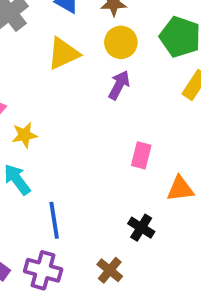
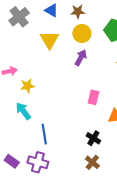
yellow triangle: (63, 53) -> (49, 40), turned -36
brown cross: (110, 270) -> (92, 162), moved

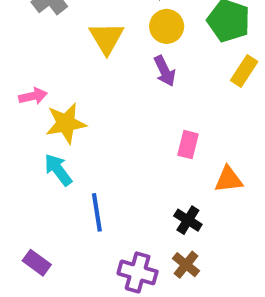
purple arrow: (81, 58) -> (165, 71), turned 126
yellow star: (27, 86) -> (66, 123), size x1.5
purple cross: (38, 162) -> (138, 272), moved

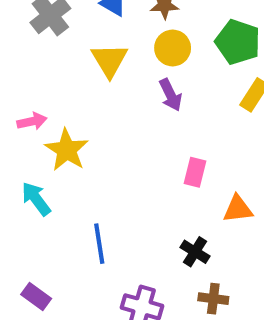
yellow star: (66, 123) -> (67, 150), turned -30
cyan arrow: (58, 170) -> (36, 199), moved
brown cross: (186, 265) -> (213, 299), moved, turned -32

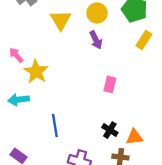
pink arrow: (32, 121) -> (16, 55), turned -119
cyan arrow: (36, 199) -> (19, 100), turned -60
orange triangle: (238, 209) -> (134, 137), moved

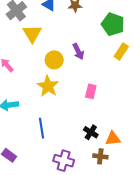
yellow circle: (97, 13) -> (54, 60), moved
yellow triangle: (61, 20) -> (32, 34), moved
yellow star: (36, 72) -> (48, 86), moved

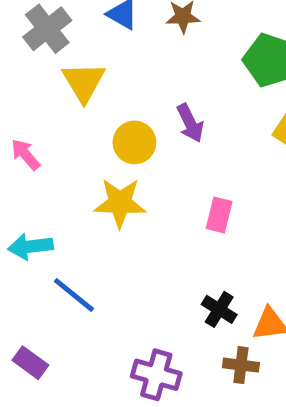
yellow star: (48, 86) -> (120, 203), turned -30
blue line: (42, 128) -> (74, 295), moved, turned -42

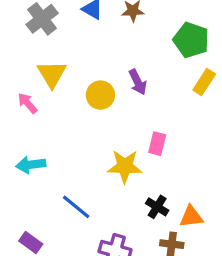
yellow triangle: (84, 82) -> (52, 74), moved
yellow star: (120, 203) -> (125, 166), moved
blue line: (74, 295) -> (76, 207), moved

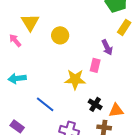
purple arrow: (138, 82) -> (107, 47), moved

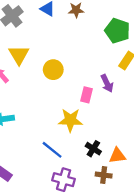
pink rectangle: (95, 65) -> (86, 95), moved
blue line: (45, 104) -> (52, 150), moved

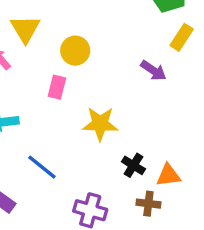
purple arrow: (107, 83) -> (153, 71), turned -30
pink rectangle: (86, 95) -> (57, 87), moved
blue line: (52, 150) -> (42, 167), moved

